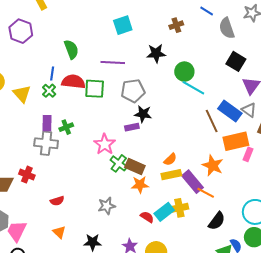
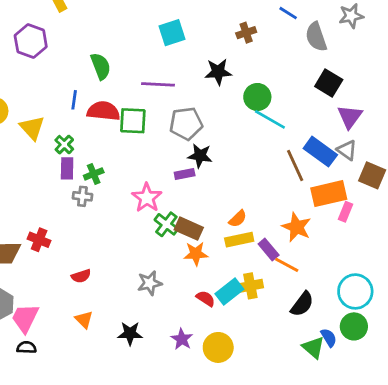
green cross: (49, 91) -> (64, 145), moved
gray cross: (46, 143) -> (82, 196), moved, size x0.6
purple rectangle: (192, 182) -> (269, 250), size x0.7

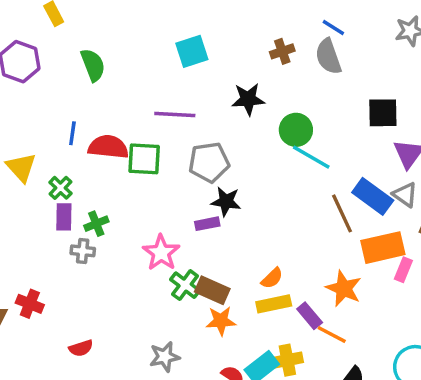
gray semicircle: (316, 37) -> (328, 56), moved
green semicircle: (101, 66) -> (93, 65), moved
black square: (329, 83) -> (383, 113), turned -32

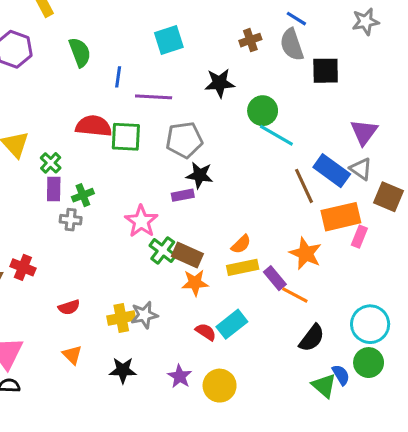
black square: (383, 113) -> (326, 71), moved
blue line: (72, 133) -> (118, 77), moved
yellow cross: (287, 360) -> (121, 318), moved

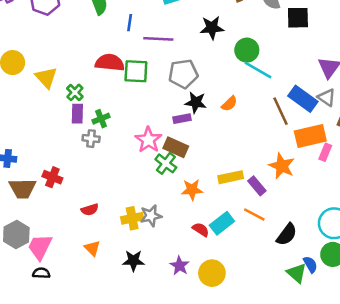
orange semicircle: (241, 244) -> (229, 104), moved
brown rectangle: (187, 255) -> (176, 147), moved
orange line: (295, 295) -> (254, 215), moved

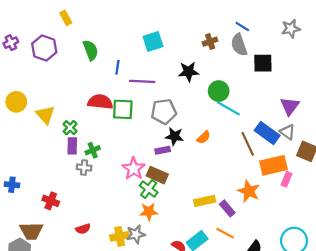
brown trapezoid: (23, 188) -> (31, 231), moved
orange star: (192, 190) -> (149, 212), moved

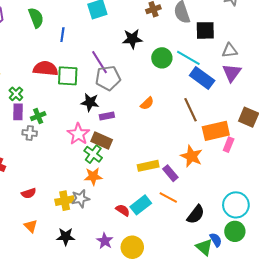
purple line: (142, 81) -> (99, 62), moved, turned 55
cyan line: (228, 108) -> (188, 58), moved
gray triangle: (288, 132) -> (230, 51), moved, turned -42
blue rectangle: (267, 133) -> (202, 78), moved
black star: (174, 136) -> (90, 102), moved

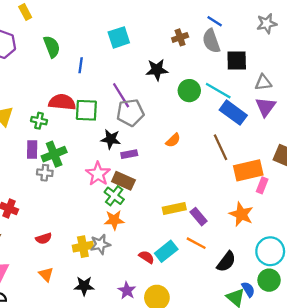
green cross: (16, 94) -> (39, 121), moved, turned -32
green cross: (38, 116) -> (54, 154), size x1.5
orange star: (191, 156) -> (241, 214), moved

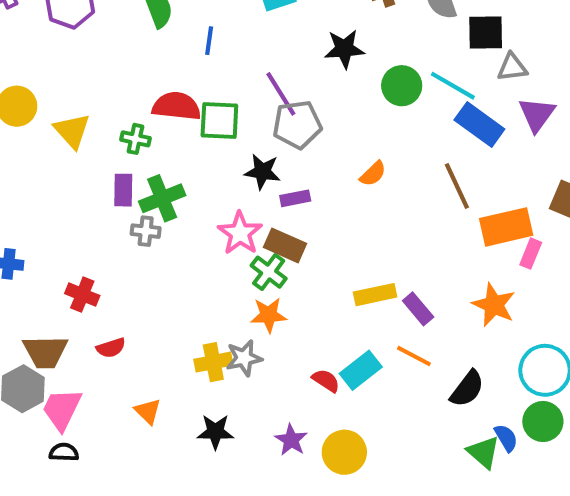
gray triangle: (263, 83) -> (512, 67), moved
red semicircle: (44, 239) -> (111, 348), moved

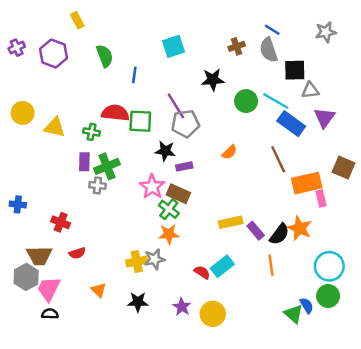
yellow triangle: (72, 131) -> (55, 127), turned -35
pink rectangle: (531, 254) -> (321, 199), turned -35
orange line: (414, 356) -> (271, 265), moved, turned 54
black semicircle: (467, 389) -> (279, 234), moved

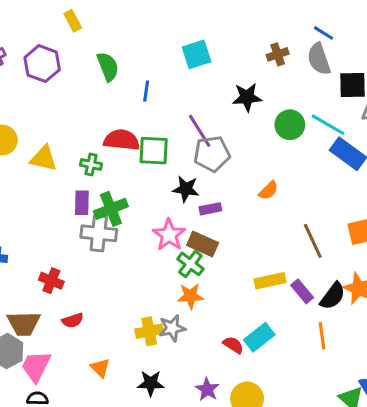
brown line: (278, 159) -> (313, 241), moved
gray cross: (97, 185) -> (99, 233), size x1.6

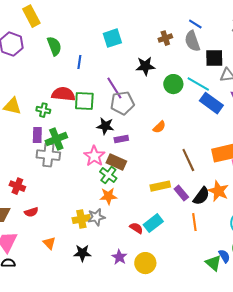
yellow rectangle: (73, 21) -> (31, 16), size x1.5

